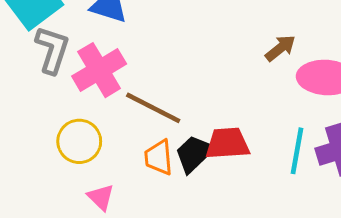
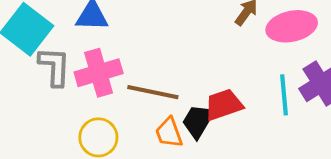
pink cross: (99, 70) -> (99, 73), turned 30

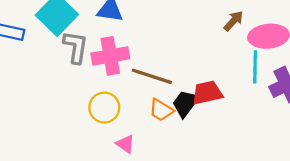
cyan line: (284, 95) -> (255, 67), moved
orange trapezoid: (169, 133) -> (161, 110), turned -45

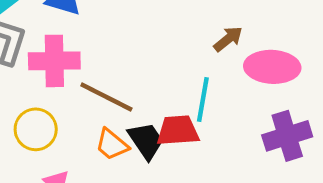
cyan line: (255, 67) -> (203, 99), moved
black trapezoid: (185, 103) -> (146, 141), turned 100

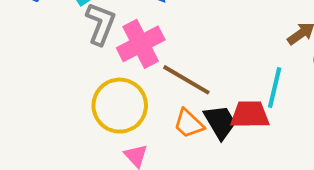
pink cross: (54, 61) -> (141, 44), turned -30
yellow circle: (36, 129) -> (120, 106), size x1.4

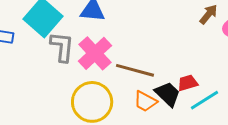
cyan line: (275, 88) -> (204, 100), moved, turned 60
red trapezoid: (250, 115) -> (188, 83), size x0.7

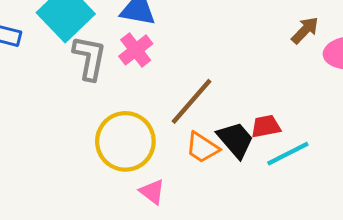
pink cross: (95, 53) -> (136, 50), moved, size x0.7
brown line: (135, 70) -> (192, 101), turned -69

